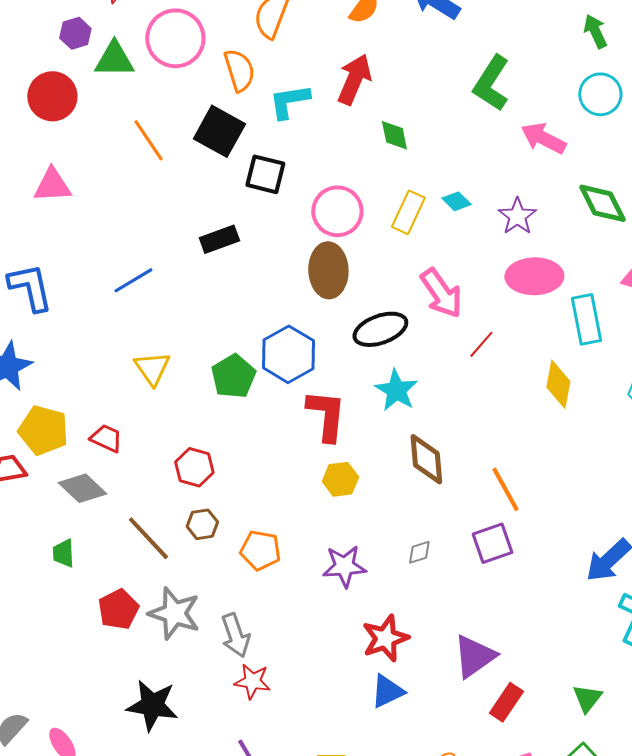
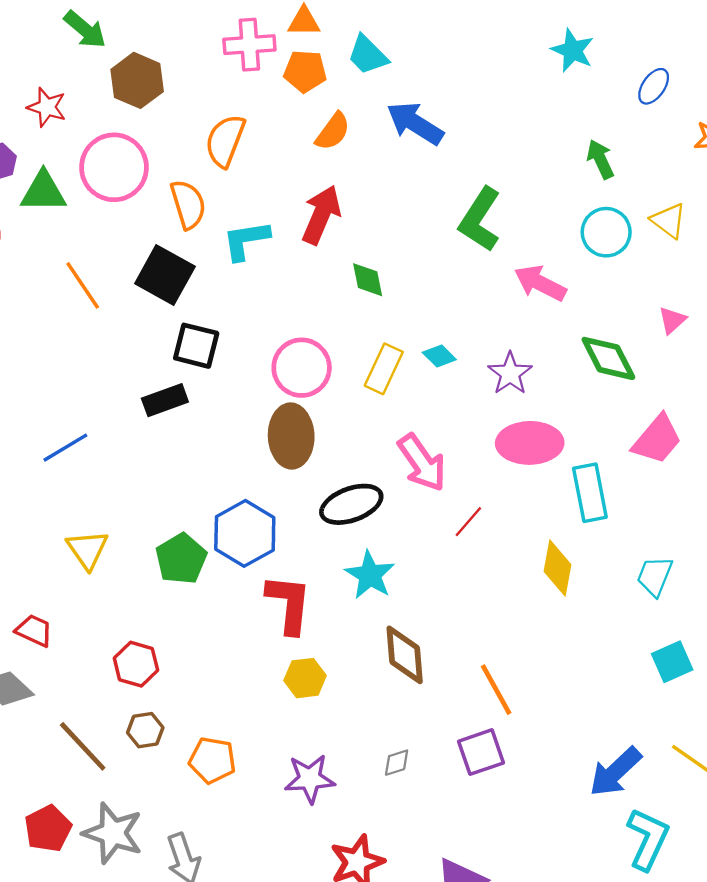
black square: (265, 174) -> (196, 346), moved

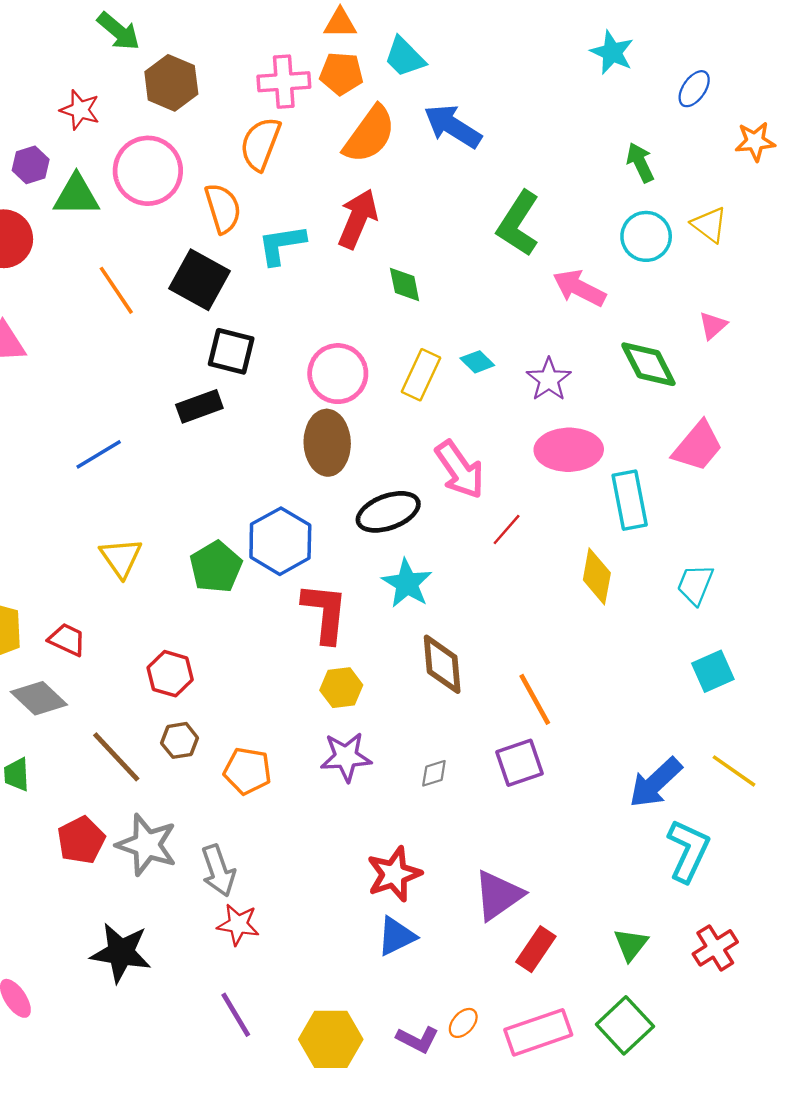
pink cross: (249, 45) -> (284, 82), moved
orange semicircle: (333, 131) -> (369, 134), size x1.5
purple star: (310, 779) -> (346, 757), moved

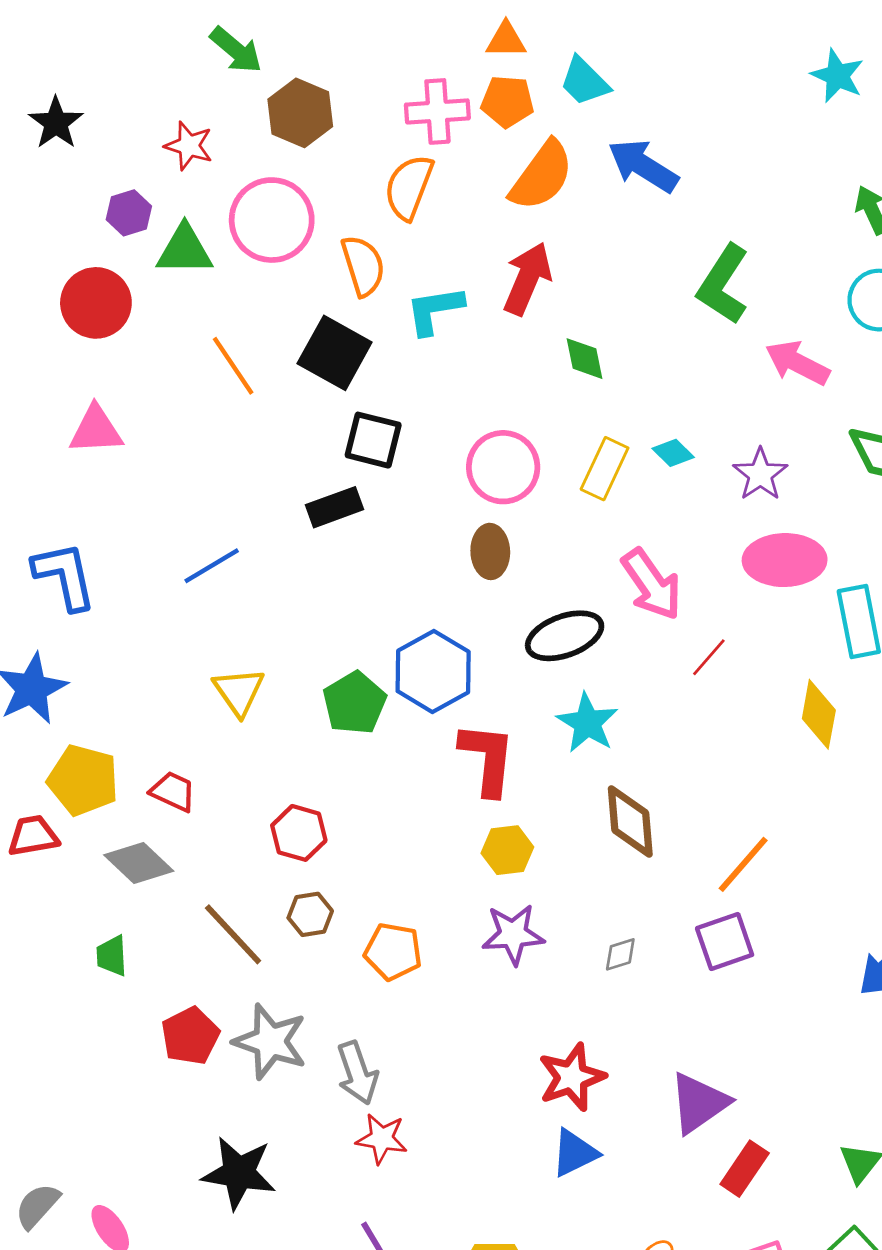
brown ellipse: (327, 443) -> (490, 551), size x0.7
orange line: (535, 699) -> (743, 864), turned 70

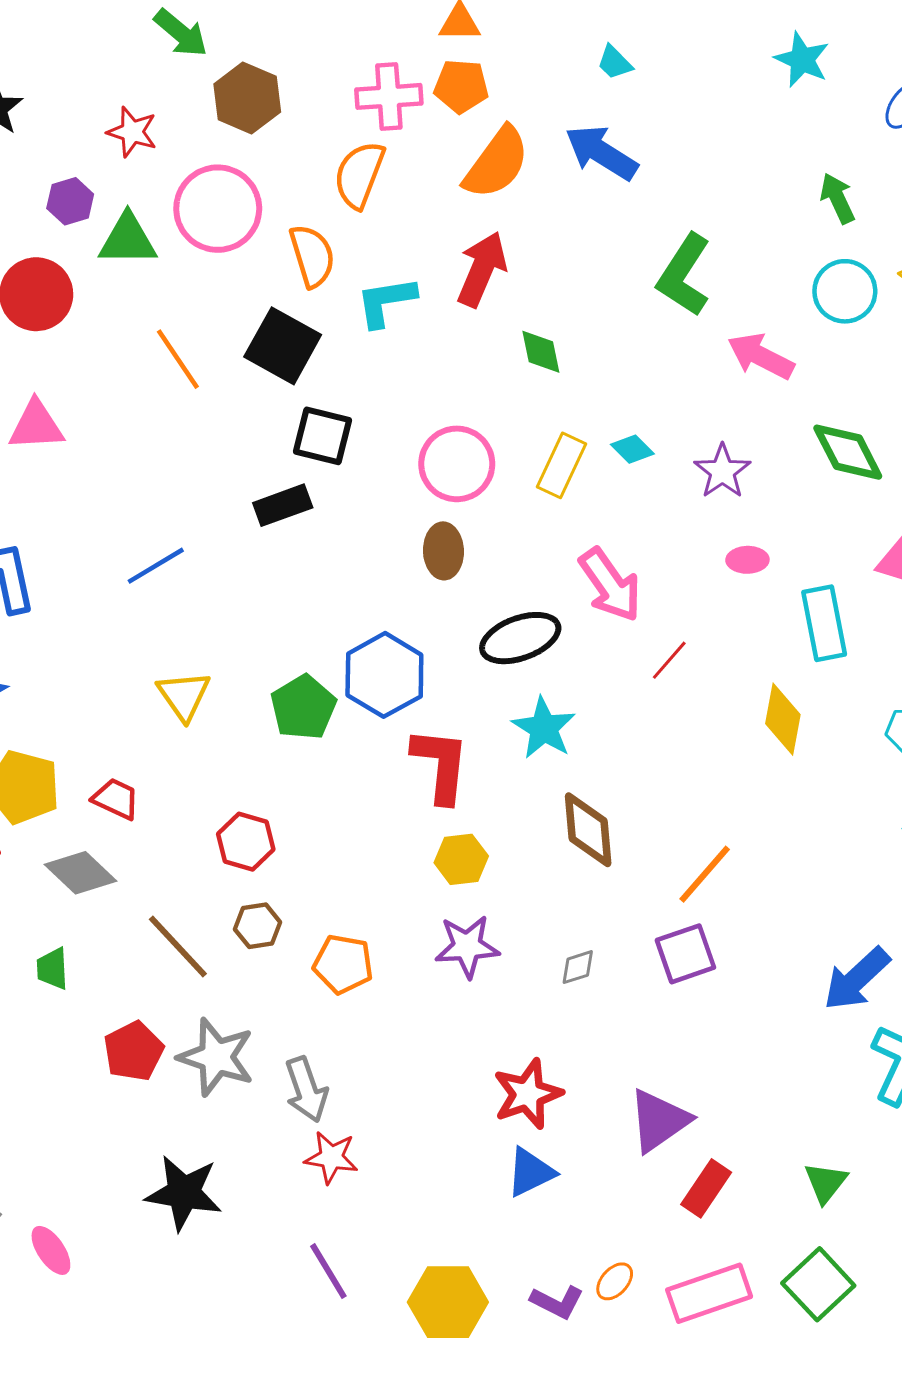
cyan trapezoid: (585, 81) -> (615, 63), moved, size x0.7
pink ellipse: (785, 560) -> (747, 560), size x0.5

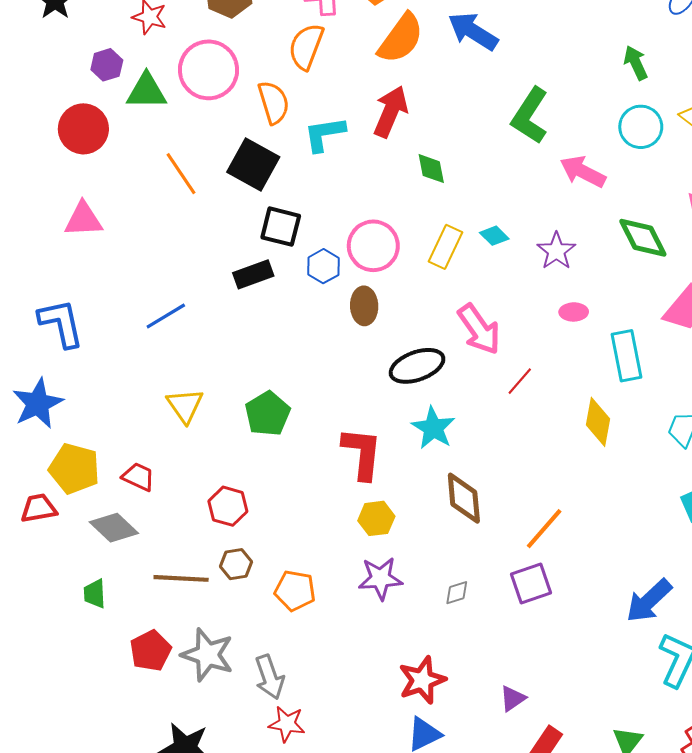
blue hexagon: (384, 675) -> (323, 266), moved, size x0.6
brown line: (178, 946) -> (181, 578), turned -44
purple triangle: (659, 1121) -> (513, 698), size x0.6

